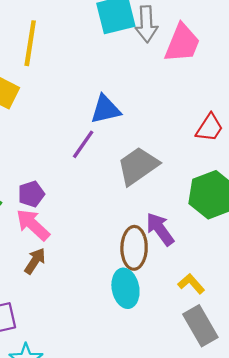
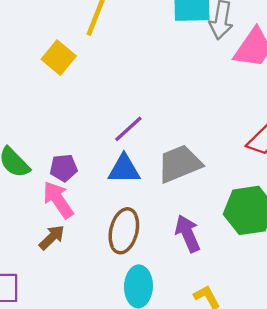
blue triangle: (105, 109) -> (124, 169), moved
brown ellipse: (134, 248) -> (124, 231), moved

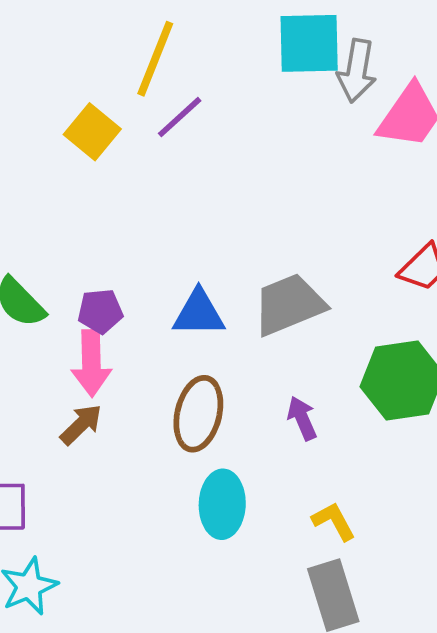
purple line: (128, 129) -> (180, 117), moved
pink arrow: (58, 200) -> (91, 363), turned -147
purple arrow: (188, 234) -> (302, 418), size x0.7

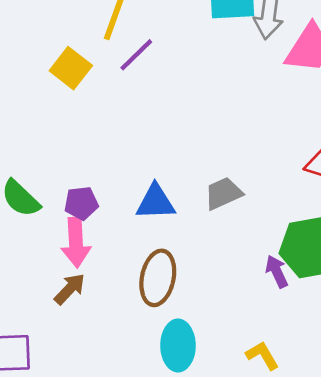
gray trapezoid: (289, 305) -> (223, 193), size x0.7
purple arrow: (302, 418) -> (277, 271), moved

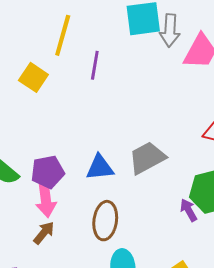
purple line: (136, 55) -> (95, 65), moved, turned -32
gray trapezoid: (223, 193) -> (147, 158), size x1.4
purple pentagon: (81, 203) -> (48, 172), size x1.4

